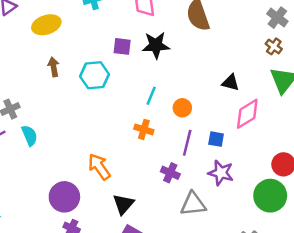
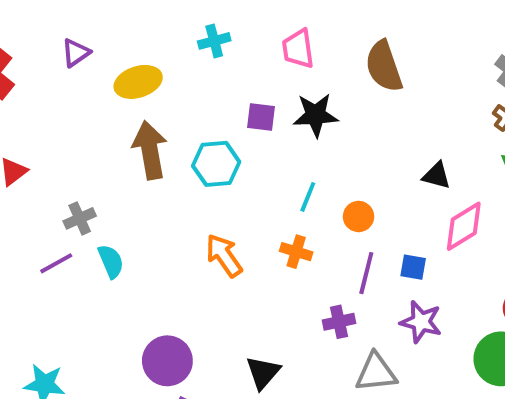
brown arrow: (54, 67) -> (150, 150), size x1.8
orange arrow: (99, 167) -> (224, 255), moved
purple cross: (170, 173) -> (339, 322), turned -36

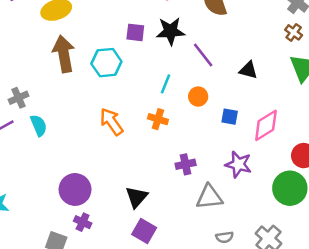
pink diamond: (464, 226) -> (266, 125), moved
blue square: (413, 267) -> (230, 117), moved
purple line: (366, 273) -> (203, 55), moved, turned -52

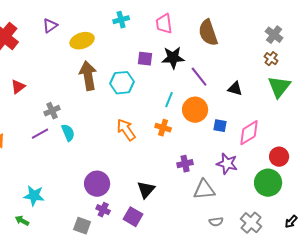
orange circle: (198, 97) -> (195, 110), size x1.6
purple square: (144, 231) -> (133, 217), moved

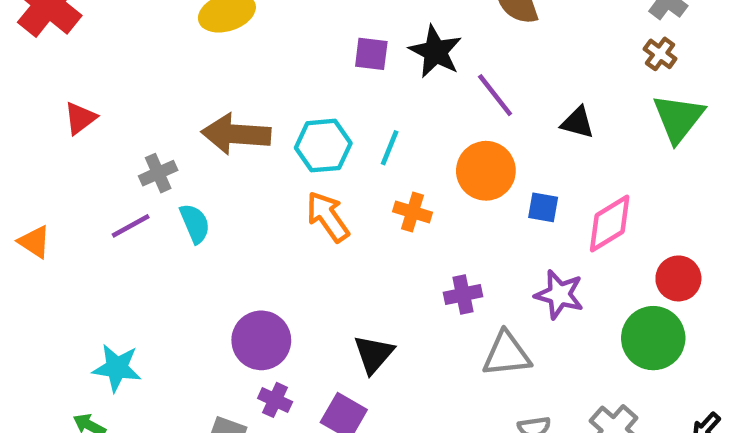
black star: (173, 58) -> (435, 52), turned 30
brown arrow: (88, 76) -> (236, 134), moved, turned -76
cyan hexagon: (122, 83) -> (323, 146), moved
cyan line: (169, 100) -> (390, 148), moved

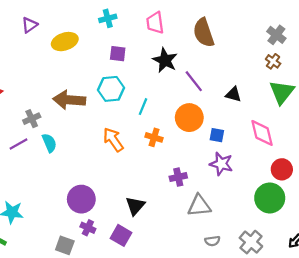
purple square: (371, 54) -> (118, 54), moved
cyan hexagon: (323, 146) -> (111, 89), moved
pink diamond: (610, 223) -> (262, 133), moved, turned -72
purple star: (559, 295) -> (221, 164), moved

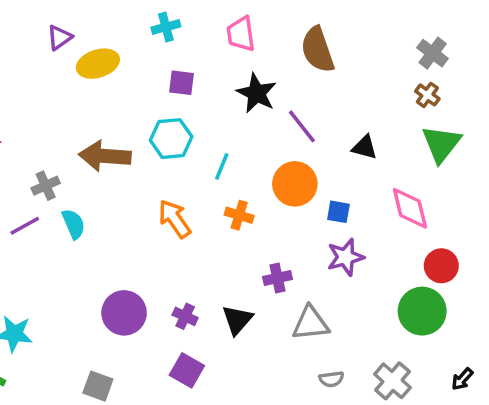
purple triangle: (30, 25) -> (60, 37), moved
purple star: (221, 164) -> (345, 257), turned -30
black triangle: (135, 206) -> (237, 320), moved
purple cross: (88, 228) -> (185, 316), moved

